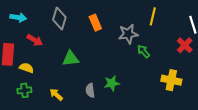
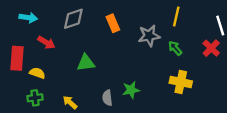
gray diamond: (59, 18) -> (73, 19), turned 55
green arrow: (144, 51) -> (175, 48), moved
yellow cross: (171, 80) -> (181, 82), moved

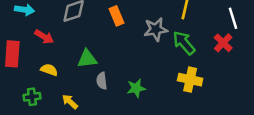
green arrow: (175, 48) -> (184, 43), size x1.5
yellow semicircle: (37, 73) -> (49, 70), moved
gray semicircle: (107, 98) -> (102, 81), moved

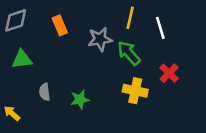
white line: (233, 18) -> (160, 28), moved
red cross: (223, 43) -> (169, 73), moved
green triangle: (87, 59) -> (22, 59), moved

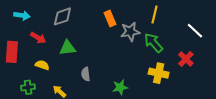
orange rectangle: (60, 25) -> (110, 19), moved
white line: (160, 28) -> (195, 31), moved, turned -30
green star: (80, 100) -> (120, 87), moved

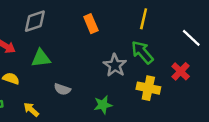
gray star: (130, 32) -> (115, 65), moved, turned -30
gray semicircle: (86, 74) -> (62, 89), turned -64

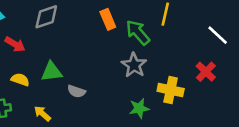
green arrow: (142, 52) -> (138, 32), moved
green triangle: (41, 58) -> (52, 72), moved
green star: (103, 105) -> (139, 108), moved

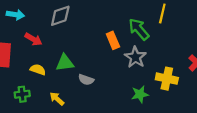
orange rectangle: (108, 19) -> (113, 40), moved

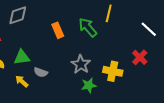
orange rectangle: (113, 40) -> (58, 30), moved
gray star: (135, 57) -> (81, 64), moved
yellow arrow: (57, 99) -> (22, 81), moved

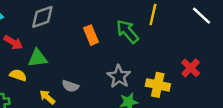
white line: (149, 29) -> (202, 16), moved
green triangle: (22, 57) -> (38, 58), moved

